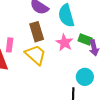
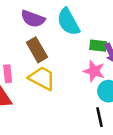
pink star: (64, 43) -> (94, 71), moved

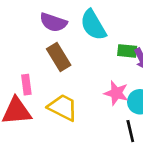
pink star: (94, 71) -> (116, 93), moved
yellow trapezoid: (42, 78) -> (63, 107), moved

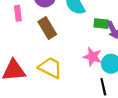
pink rectangle: (26, 85) -> (18, 13), moved

